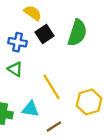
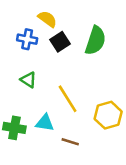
blue cross: (18, 42) -> (27, 39), moved
brown line: (54, 127) -> (70, 142), turned 49

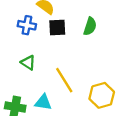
green semicircle: (95, 40) -> (90, 26), size x0.7
black square: (60, 42) -> (57, 28), turned 30

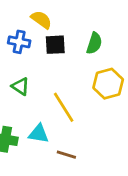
yellow hexagon: (102, 95) -> (108, 84), moved

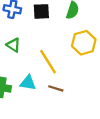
brown line: (66, 155) -> (56, 88), moved

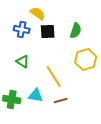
brown line: (56, 88) -> (61, 100), turned -32

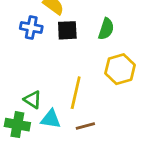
green triangle: (23, 61) -> (33, 100), moved
yellow line: (54, 76) -> (76, 93), turned 45

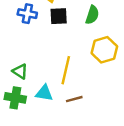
green triangle: (33, 100) -> (20, 71), moved

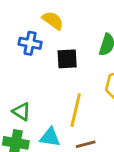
black square: (59, 16) -> (67, 59), moved

